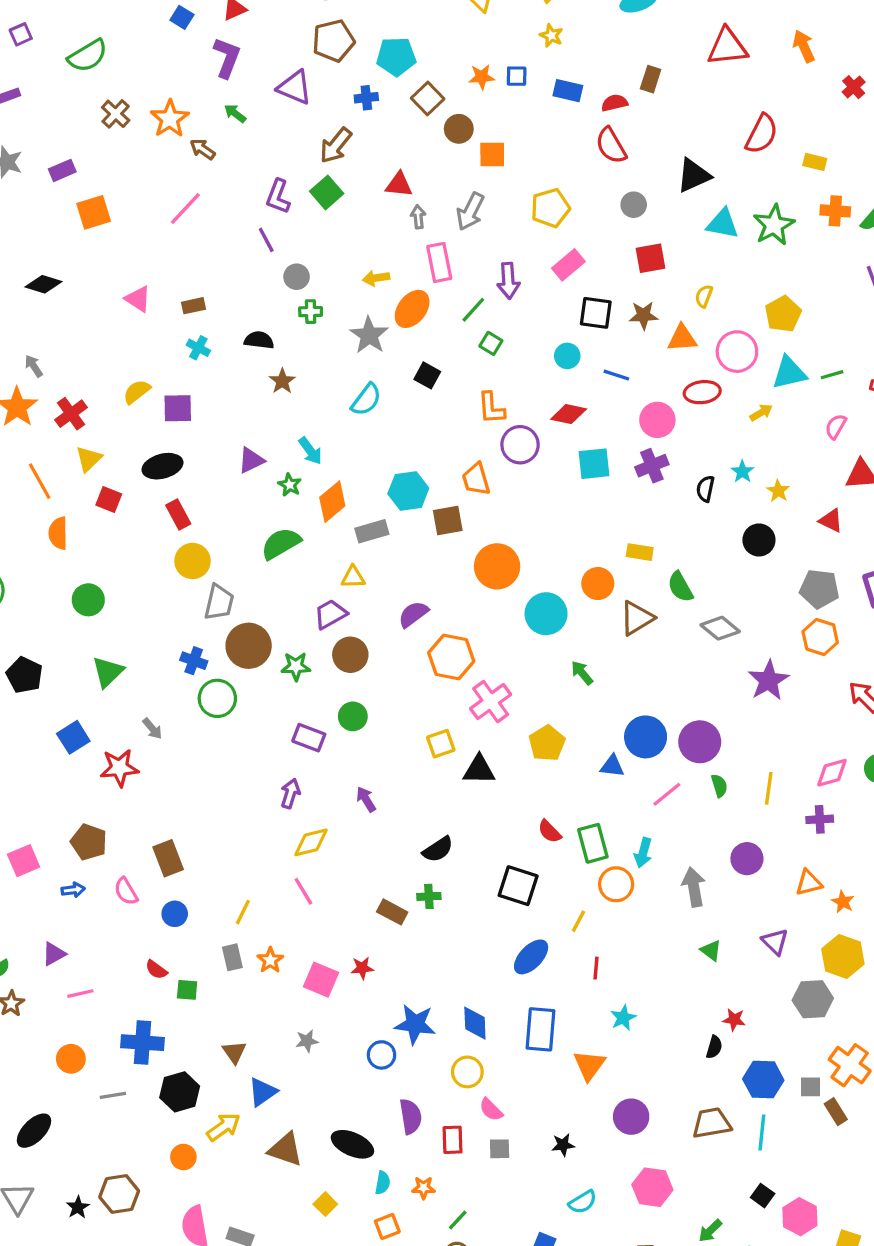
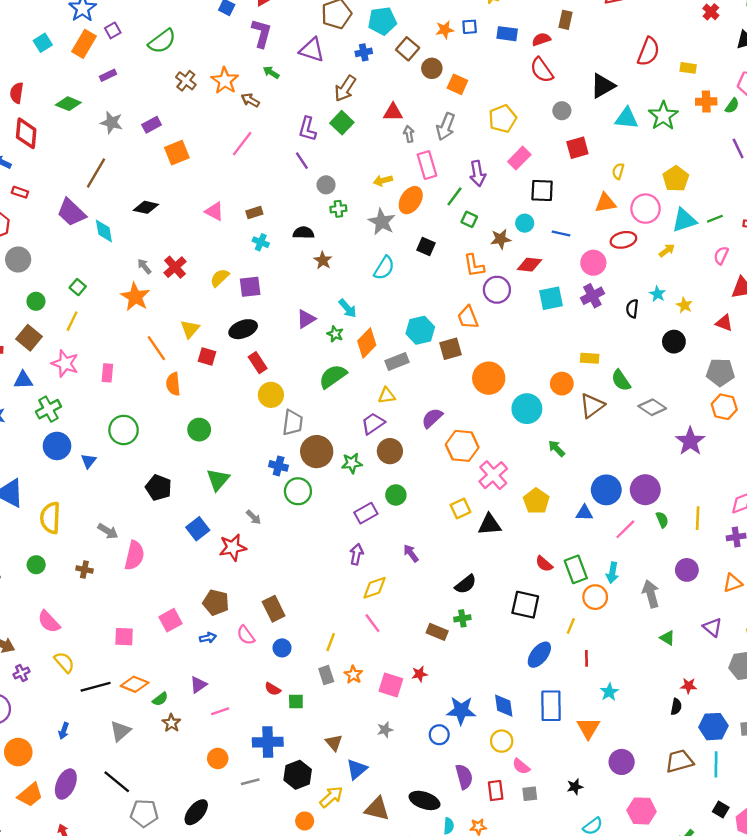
orange square: (492, 154) -> (457, 84), turned 30
brown star: (644, 315) -> (501, 239), moved
red cross: (71, 414) -> (175, 267), moved
purple rectangle: (309, 738) -> (366, 513), turned -45

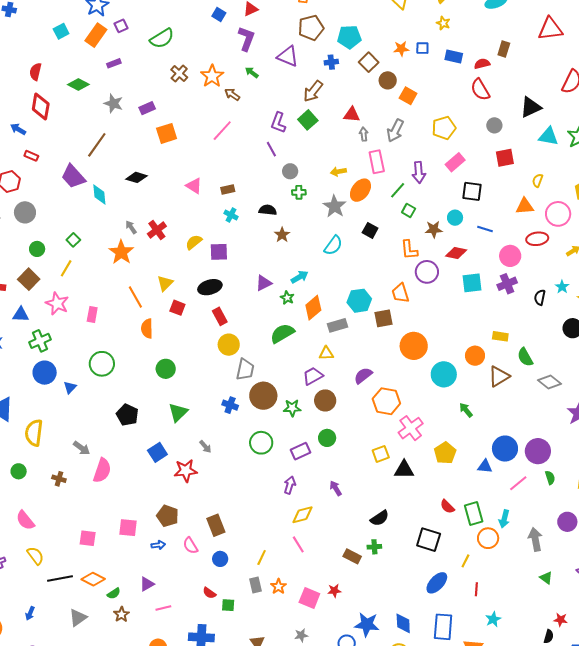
cyan arrow: (348, 308) -> (300, 277), turned -84
green circle: (298, 491) -> (261, 443), moved
pink square: (171, 620) -> (128, 528), turned 30

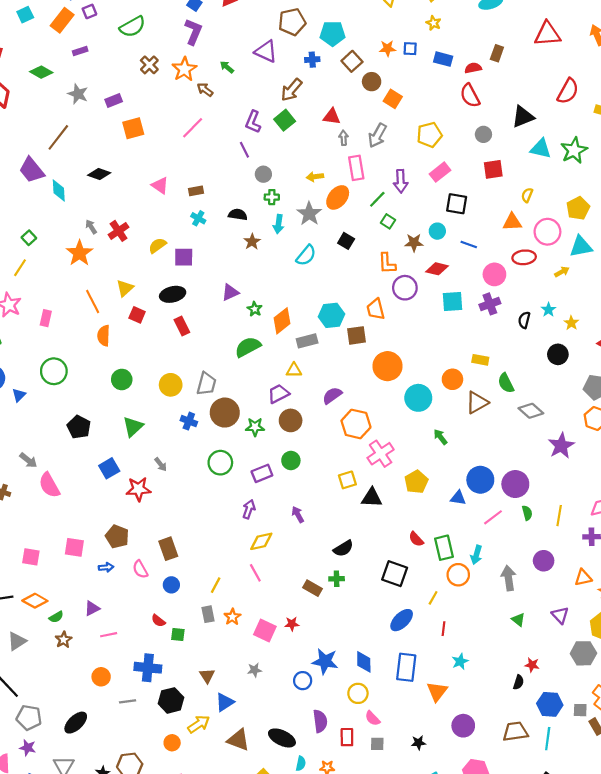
purple L-shape: (246, 39) -> (193, 32), moved
cyan arrow: (300, 277) -> (278, 224), moved, turned 126
yellow circle: (229, 345) -> (171, 385), moved
pink semicircle: (102, 470) -> (49, 485), turned 130

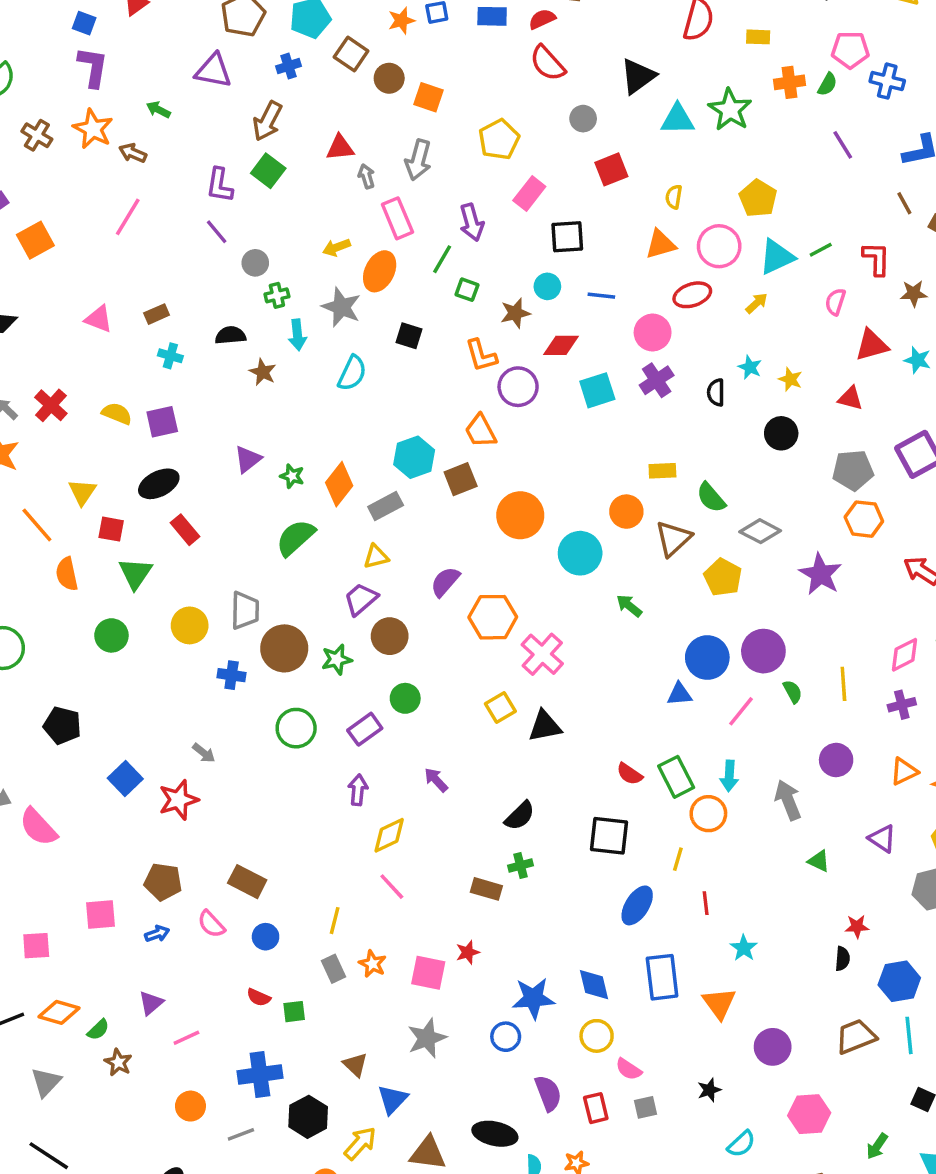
yellow semicircle: (157, 246) -> (117, 414), turned 72
green triangle: (133, 427) -> (135, 573), moved
yellow pentagon: (416, 482) -> (723, 577), moved
brown rectangle: (168, 549) -> (247, 882), turned -30
gray star: (255, 670) -> (427, 1038), size x1.6

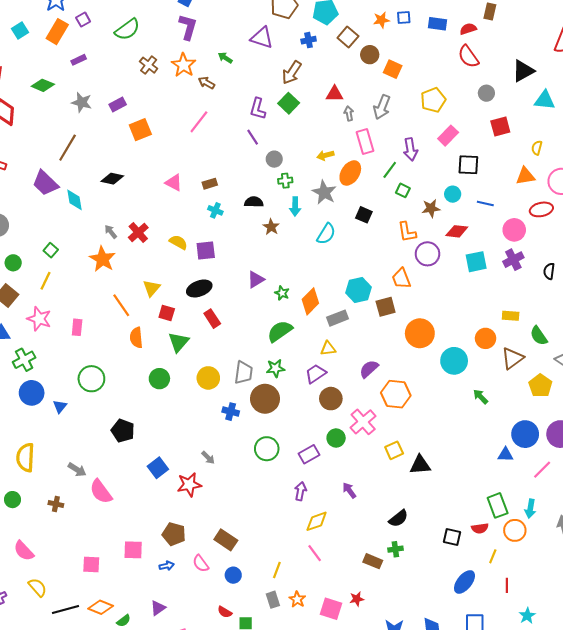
pink cross: (542, 654) -> (363, 422), moved
green star: (337, 659) -> (275, 368), moved
red semicircle: (630, 774) -> (480, 528), moved, turned -49
black square: (609, 836) -> (452, 537), size x0.7

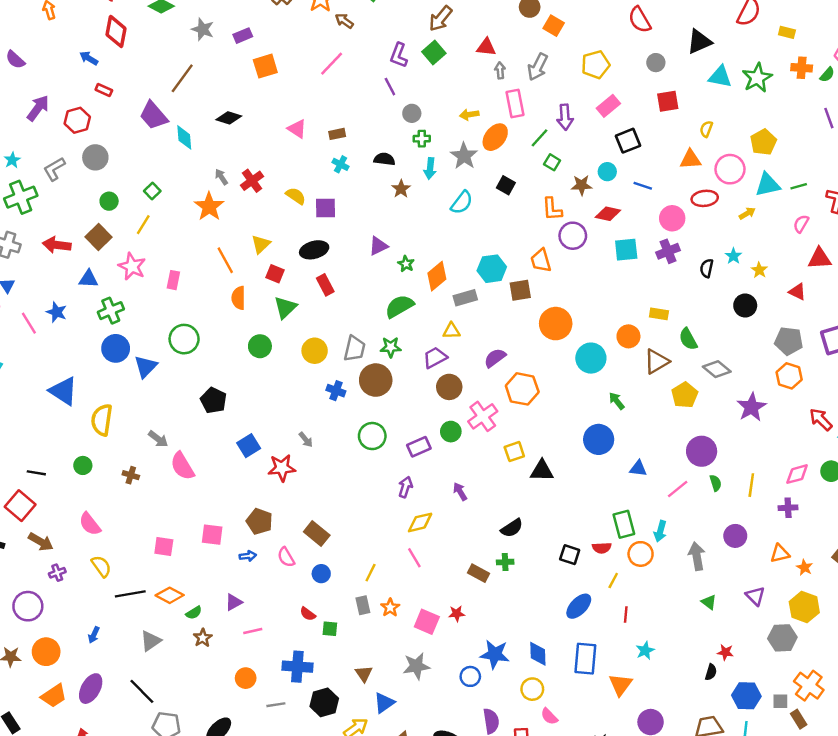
black square: (468, 165) -> (628, 141), turned -30
blue triangle: (60, 406) -> (146, 367), size x1.5
blue circle: (525, 434) -> (599, 439), moved

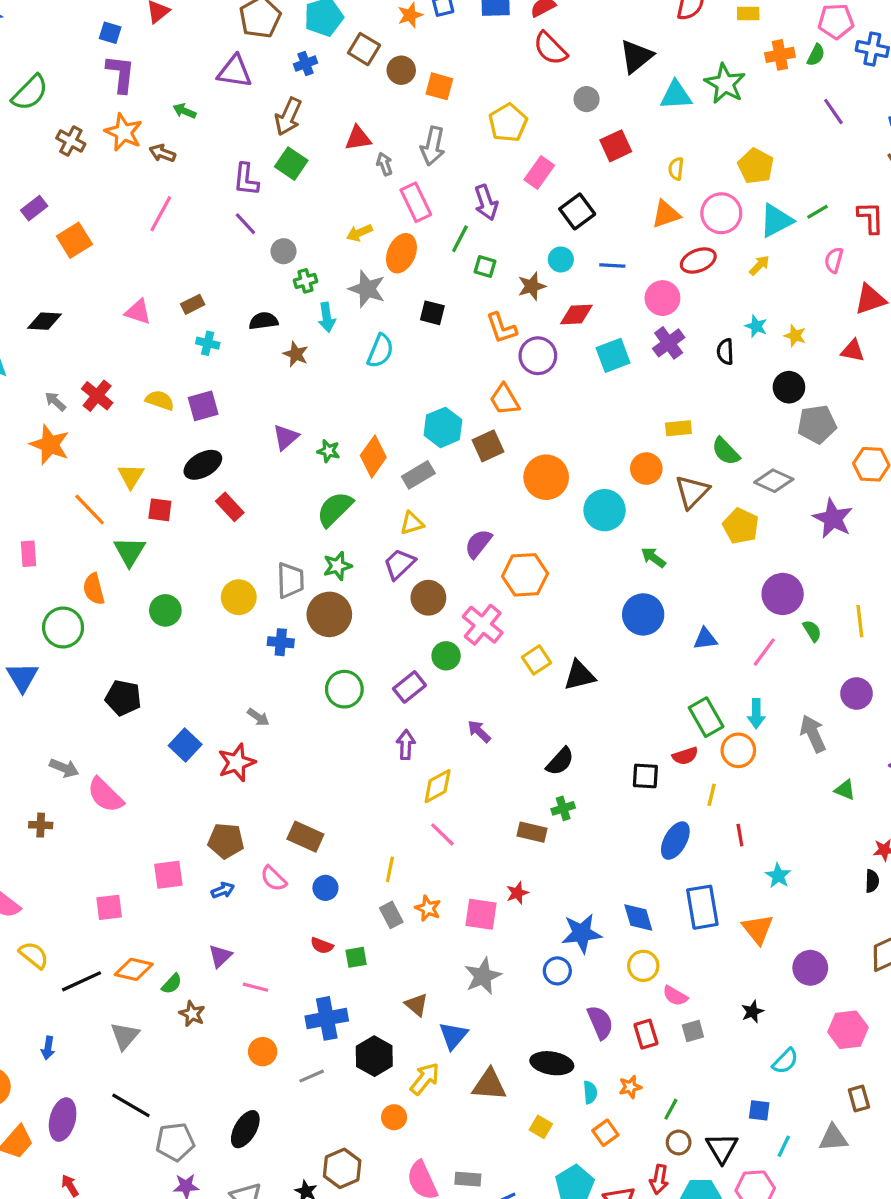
orange semicircle: (238, 298) -> (94, 589), moved
green triangle: (285, 307) -> (130, 552), moved
gray pentagon: (789, 341) -> (817, 424), moved
pink line: (253, 631) -> (256, 987), turned 42

